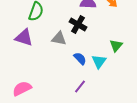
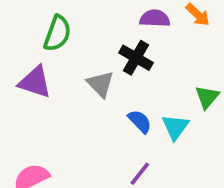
gray triangle: (59, 38) -> (100, 84), turned 35

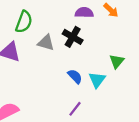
gray triangle: (100, 84) -> (46, 43), moved, turned -30

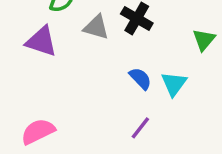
green triangle: (117, 61) -> (204, 40), moved

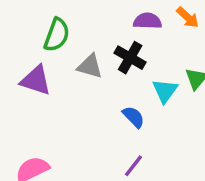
cyan triangle: (174, 84) -> (165, 91), moved

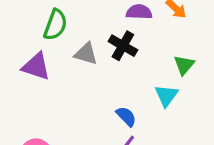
cyan triangle: (165, 91) -> (166, 96), moved
blue semicircle: (134, 117) -> (126, 116), moved

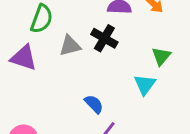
gray triangle: (86, 54) -> (70, 46), turned -30
blue semicircle: (126, 116) -> (94, 104), moved

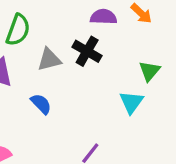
blue semicircle: (94, 104) -> (41, 104), moved

